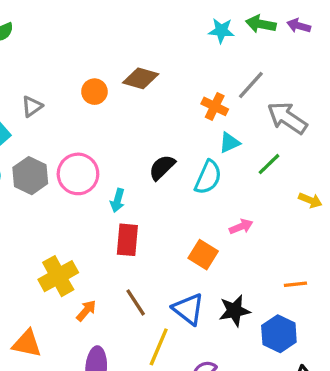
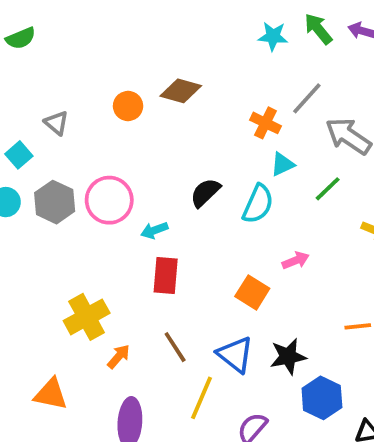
green arrow: (261, 24) -> (318, 29), turned 40
gray triangle: (32, 106) -> (56, 123), turned -45
cyan arrow: (118, 200) -> (154, 230), turned 55
blue hexagon: (279, 334) -> (322, 398), moved

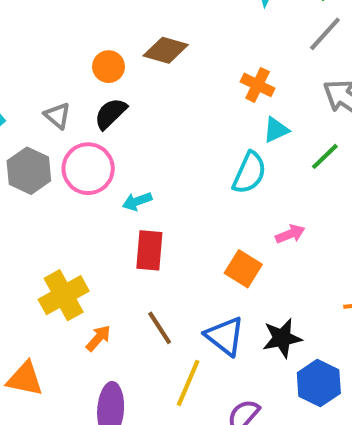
gray line: (307, 98) -> (325, 34), moved
gray triangle: (56, 123) -> (58, 116), moved
black semicircle: (205, 193) -> (111, 114), moved

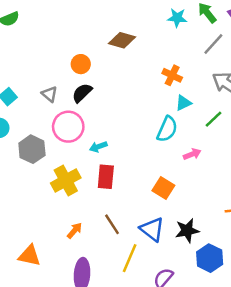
brown diamond: (166, 50) -> (122, 40), moved
gray hexagon: (29, 171) -> (32, 149), moved
pink arrow: (290, 234) -> (192, 154), moved
yellow cross: (64, 295) -> (66, 180), moved

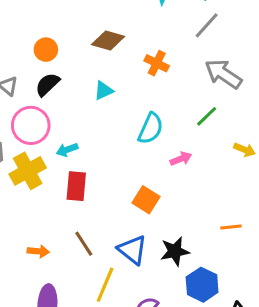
brown diamond: (122, 40) -> (108, 40), moved
cyan triangle: (183, 103) -> (104, 91), moved
yellow cross: (66, 180) -> (28, 171), moved
orange arrow: (74, 231) -> (38, 251), turned 54

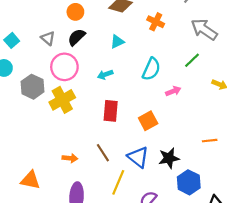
cyan arrow: (67, 150) -> (105, 75), moved
red rectangle: (76, 186) -> (111, 111), moved
orange square: (146, 200) -> (148, 121), turned 30

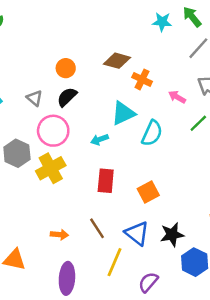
orange cross: (156, 22) -> (142, 79), moved
cyan triangle: (117, 42) -> (123, 113), moved, size x1.5
pink arrow: (173, 91) -> (177, 97), moved, turned -128

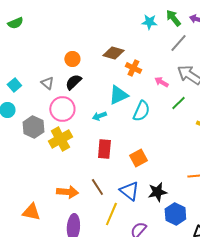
orange arrow: (59, 235) -> (67, 192), size x1.5

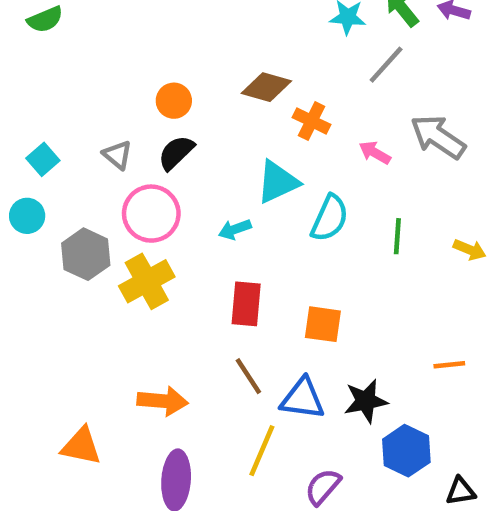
gray line: (178, 43) -> (386, 65), moved
green line: (178, 103) -> (397, 236), moved, turned -42
orange square: (138, 158) -> (323, 324), turned 36
brown line: (97, 187) -> (248, 376), moved
blue triangle: (129, 191) -> (303, 399), turned -30

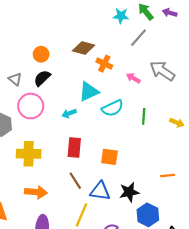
cyan semicircle: (330, 218) -> (113, 108), turned 40
yellow cross: (147, 281) -> (29, 154), moved, turned 30

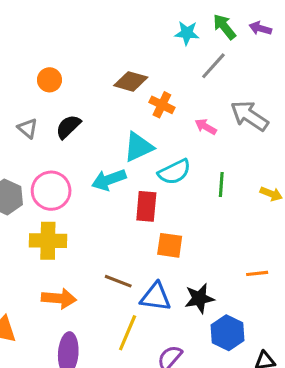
orange circle: (41, 54) -> (49, 80), moved
pink circle: (31, 106) -> (51, 191), moved
cyan arrow: (69, 113) -> (109, 180), size x1.5
red rectangle: (74, 148) -> (146, 206), moved
brown line: (75, 181) -> (118, 281), turned -36

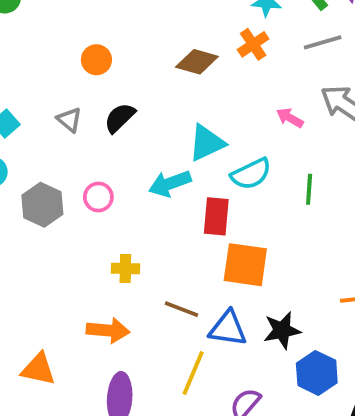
gray line: (213, 66) -> (323, 42), moved, turned 32
orange cross: (162, 105) -> (253, 44), moved, turned 30
pink circle: (51, 191) -> (98, 197), size x0.6
yellow cross: (48, 241) -> (125, 269), moved, size x0.6
orange square: (170, 245) -> (245, 265), size x1.4

